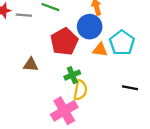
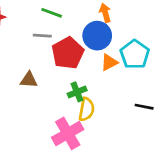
gray line: (24, 15) -> (42, 36), moved
orange triangle: (100, 50) -> (109, 62), turned -35

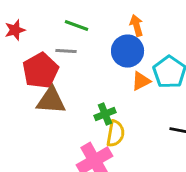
red pentagon: (68, 53) -> (40, 71), moved
brown triangle: (29, 80) -> (51, 101), size x1.5

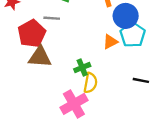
blue circle: (128, 51) -> (126, 16), moved

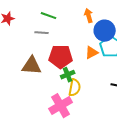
red pentagon: (32, 34) -> (61, 57), moved, turned 30

